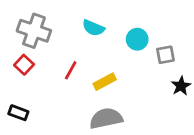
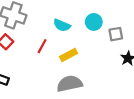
cyan semicircle: (93, 28) -> (62, 25), moved

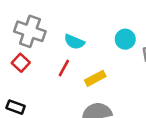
cyan semicircle: (62, 25) -> (74, 42), moved

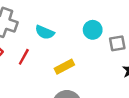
red line: (64, 68) -> (24, 57), moved

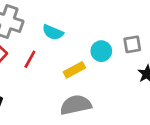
cyan circle: (93, 30) -> (101, 51), moved

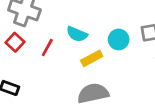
cyan semicircle: (53, 32) -> (77, 34), moved

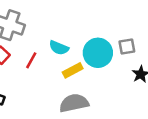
cyan circle: (119, 39) -> (98, 53), size x1.5

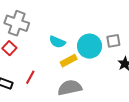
red line: (31, 60) -> (30, 77), moved

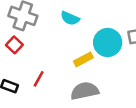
cyan semicircle: (57, 42) -> (70, 18), moved

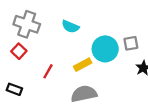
red line: (39, 79) -> (48, 71), moved

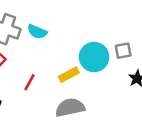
cyan semicircle: (70, 27) -> (37, 32), moved

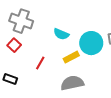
cyan semicircle: (37, 32) -> (61, 34), moved

